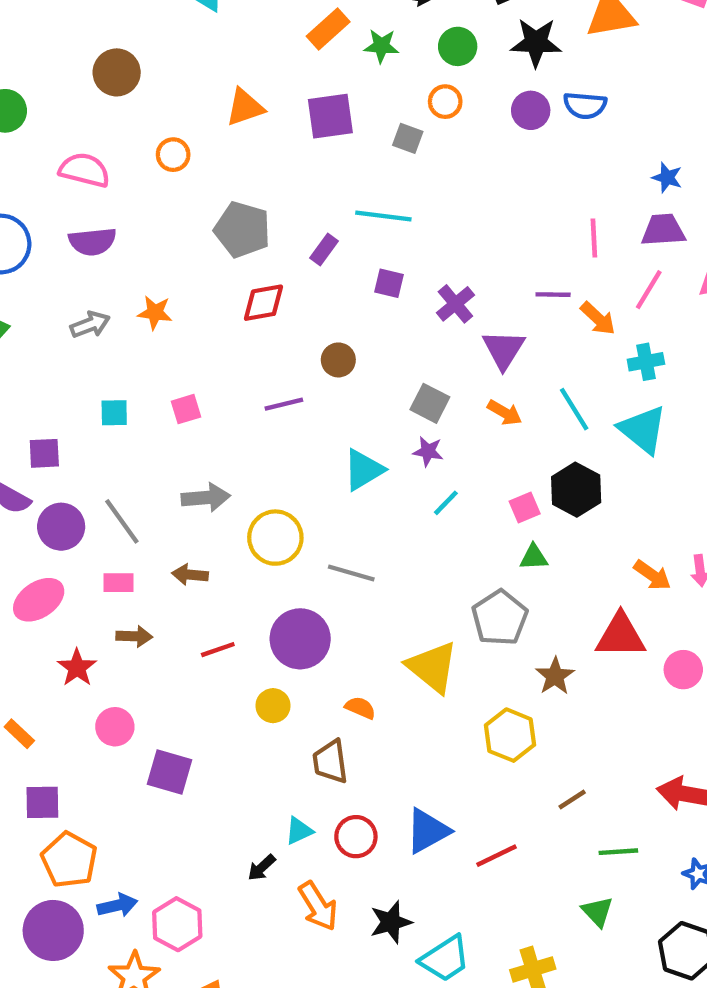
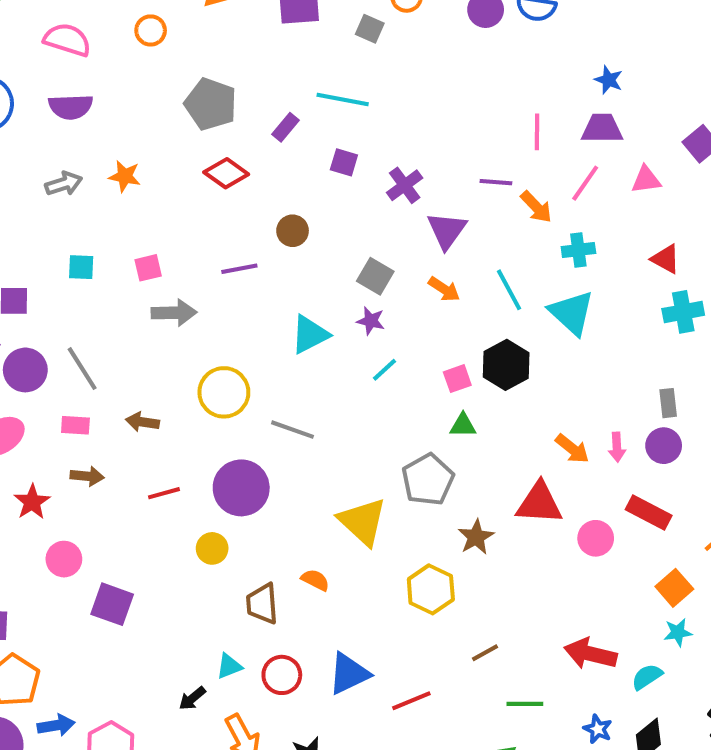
red diamond: (263, 303) -> (226, 173), turned 42
gray arrow: (206, 498) -> (174, 313), moved
orange semicircle: (360, 708) -> (315, 580), moved

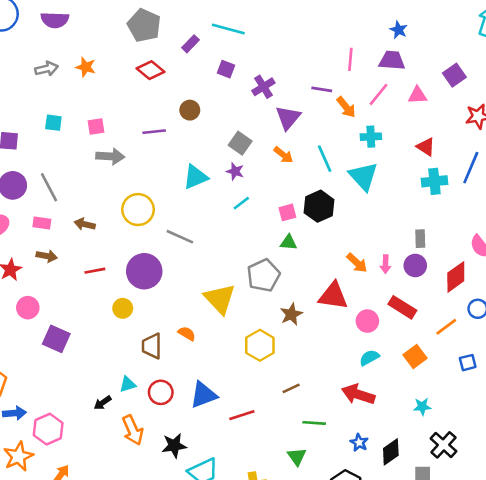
cyan star: (678, 632) -> (422, 407), moved
cyan semicircle: (647, 677) -> (369, 358), moved

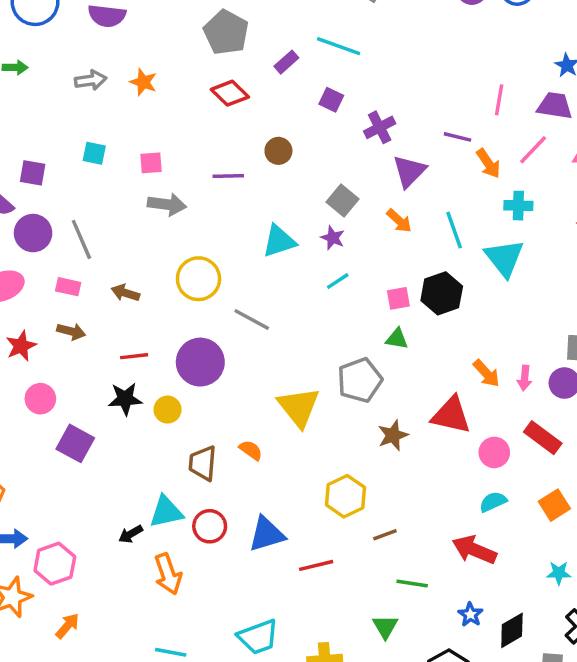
yellow hexagon: (260, 345) -> (346, 496), moved
cyan triangle: (128, 384) -> (166, 512), size x1.5
black star: (174, 446) -> (125, 399), moved

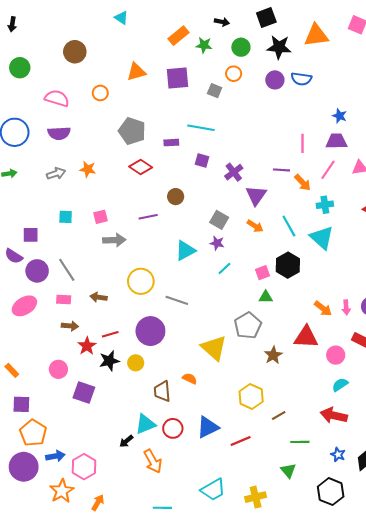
purple rectangle: (286, 62) -> (171, 143), turned 48
red star: (21, 346) -> (87, 346), moved

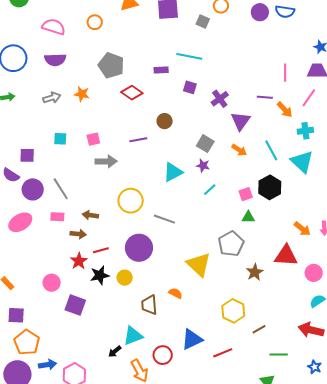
gray pentagon: (132, 131) -> (111, 65), moved
brown arrow: (70, 326) -> (78, 234), moved
red circle: (173, 428) -> (163, 355), moved

